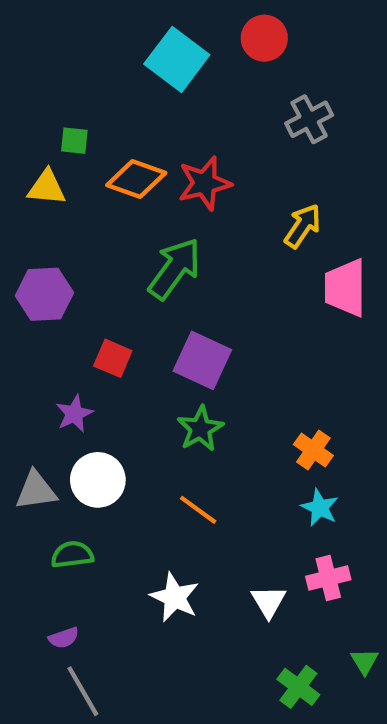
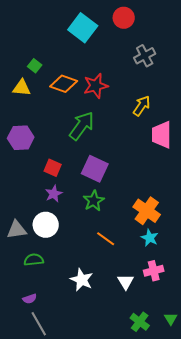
green square: (74, 141) -> (35, 66), turned 32
purple star: (74, 414) -> (54, 194), moved
orange cross: (313, 450) -> (147, 211), size x1.5
orange line: (198, 510) -> (106, 239), moved
green triangle: (365, 661) -> (171, 319), moved

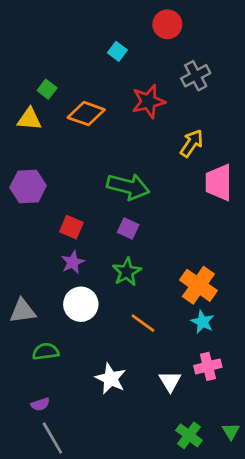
cyan square: (83, 28) -> (117, 51), moved, size x0.5
red star: (96, 86) -> (148, 101), moved
green arrow: (82, 126) -> (128, 187), moved, turned 68
purple square: (95, 169) -> (128, 228), size x0.6
white circle: (46, 225) -> (81, 304), moved

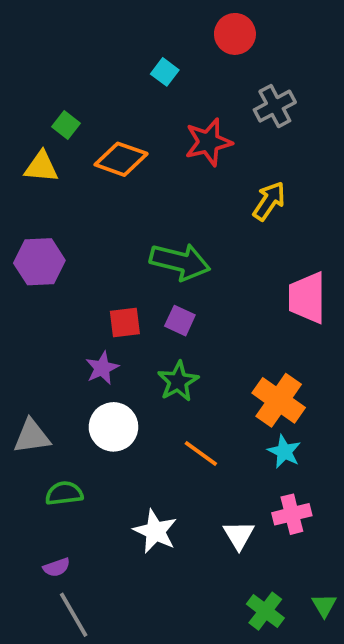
pink trapezoid: (219, 183) -> (307, 298), moved
red square: (71, 227) -> (125, 322), moved, turned -30

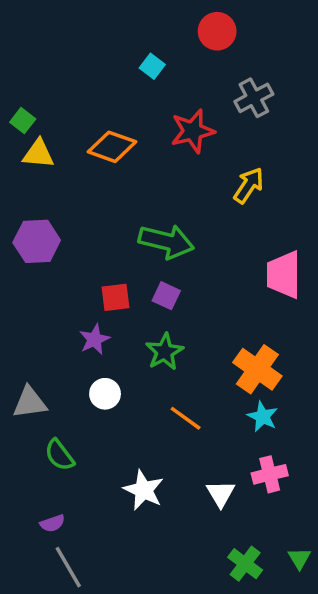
green square: (66, 125) -> (23, 121), moved
white circle: (113, 427) -> (105, 394), size x0.7
green semicircle: (64, 493) -> (59, 455), turned -120

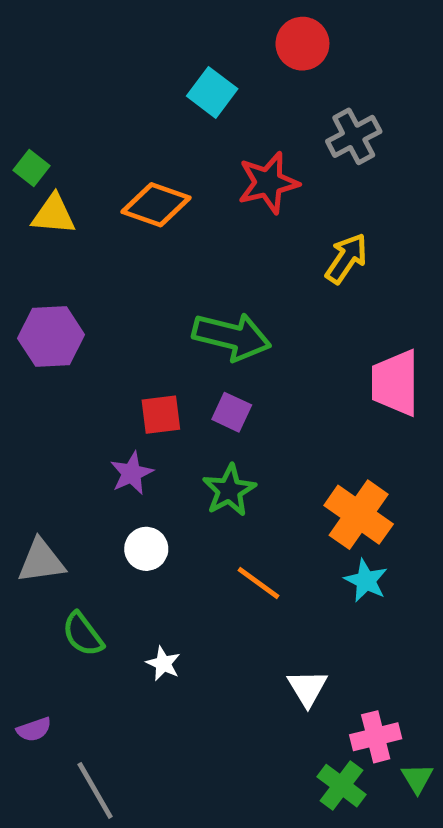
cyan square: (152, 66) -> (212, 92), size x1.4
pink cross: (270, 474) -> (376, 737), moved
white star: (144, 490) -> (163, 664), moved, size x0.6
purple semicircle: (52, 523) -> (34, 729), moved

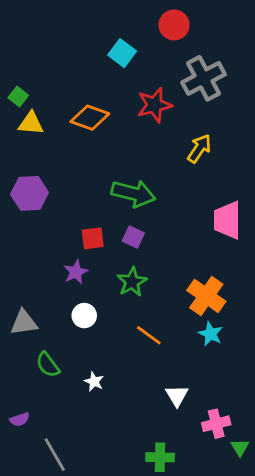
gray cross: (354, 136) -> (204, 78), size x1.4
green cross: (342, 786) -> (160, 457), moved, turned -36

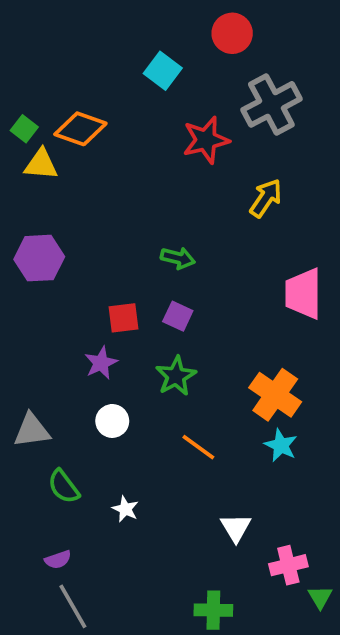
orange diamond: (90, 118) -> (80, 129), moved
green arrow: (133, 193) -> (178, 258), size x0.6
purple semicircle: (20, 419) -> (58, 560), moved

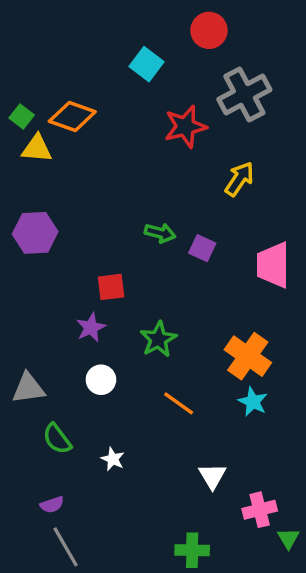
purple square: (178, 316) -> (202, 248), moved

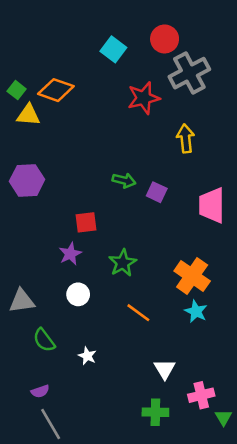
red circle: (209, 30) -> (165, 39), moved
yellow arrow: (239, 179) -> (186, 139), turned -40
green cross: (192, 550) -> (155, 412), moved

